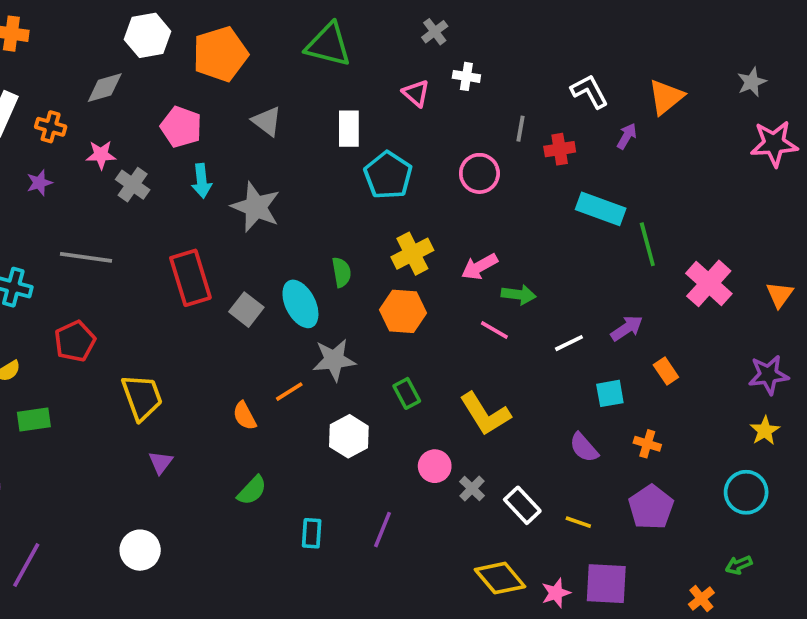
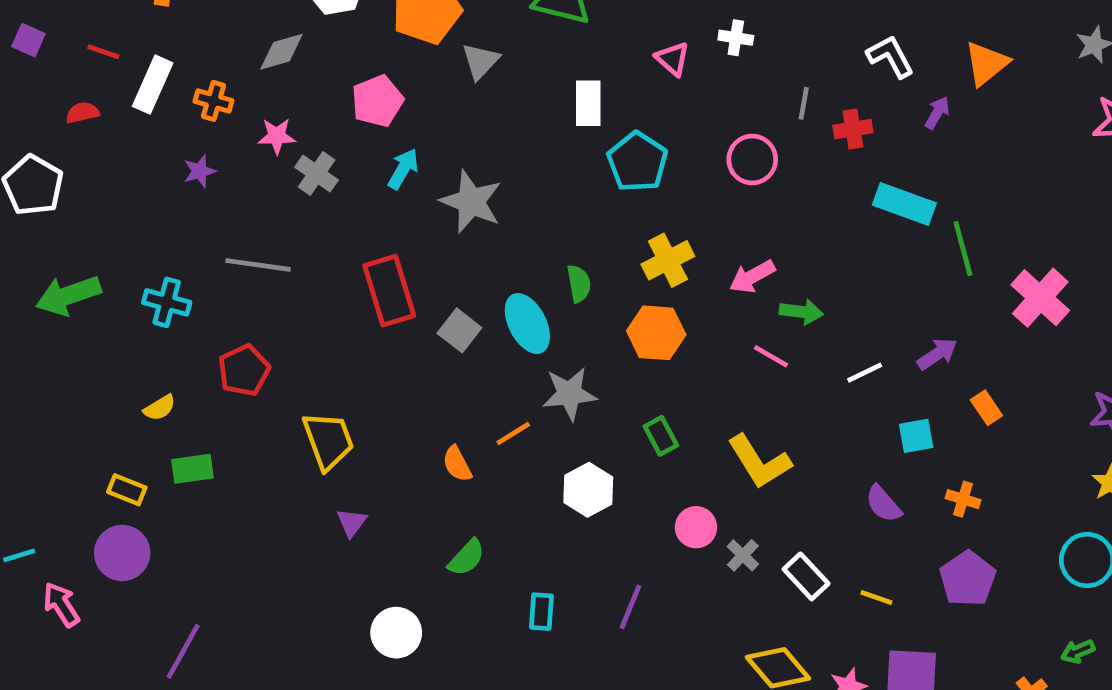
gray triangle: (267, 121) -> (481, 61), moved, turned 36
pink pentagon: (181, 127) -> (377, 101), turned 30
cyan arrow: (202, 181) -> (403, 169), turned -144
white circle: (140, 550) -> (396, 633), moved

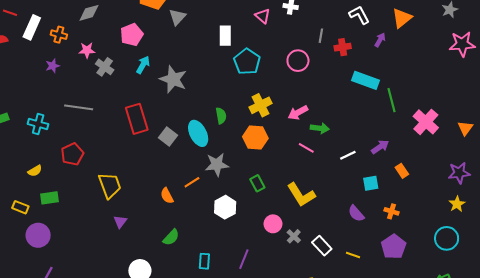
purple circle: (122, 553) -> (38, 235), moved

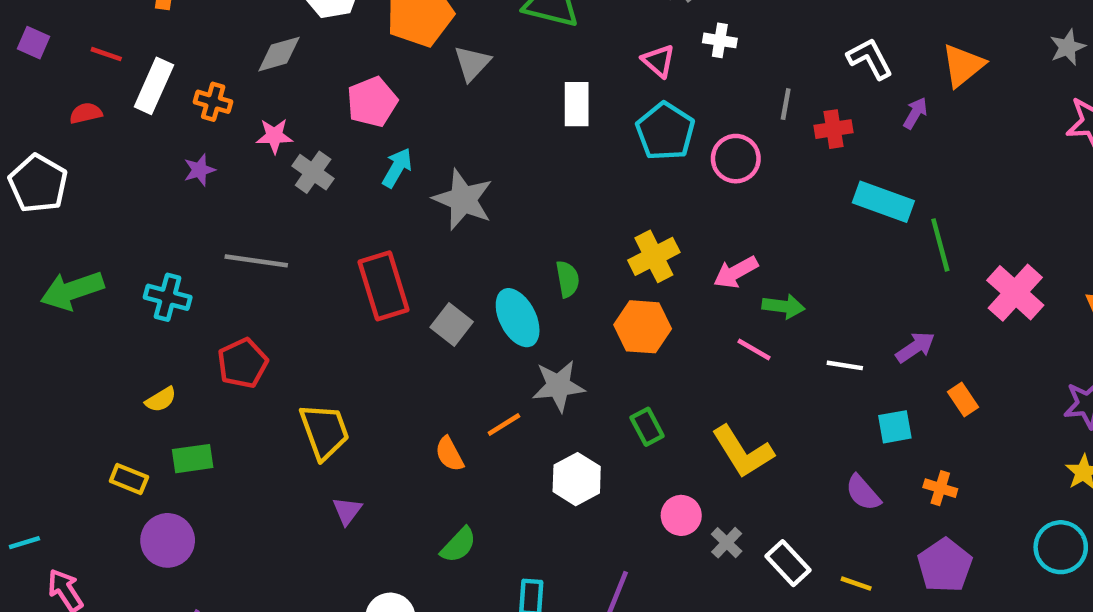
cyan pentagon: (247, 62) -> (665, 131), moved
white line: (348, 155) -> (845, 365), turned 35

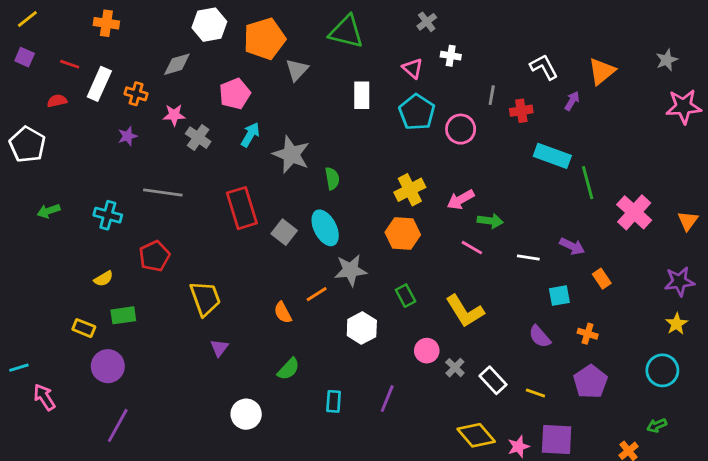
green semicircle: (568, 279) -> (332, 178), moved
green arrow: (72, 290) -> (49, 211), size x0.6
purple arrow: (915, 347) -> (572, 246), turned 60

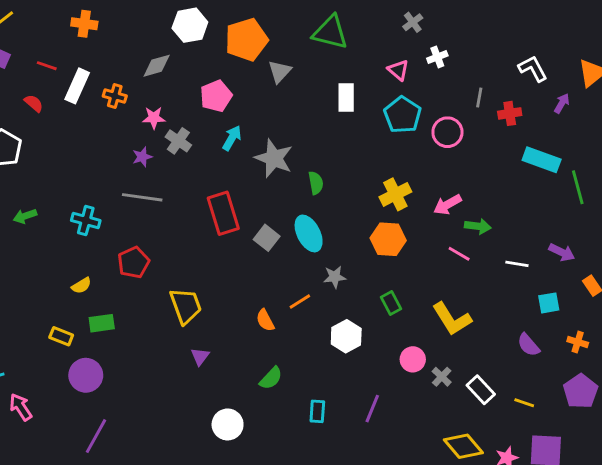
white cross: (451, 56) -> (437, 57), turned -30
red semicircle: (57, 101) -> (34, 103), turned 54
purple star: (128, 136) -> (142, 157), moved
gray star: (351, 270) -> (335, 277), size x0.7

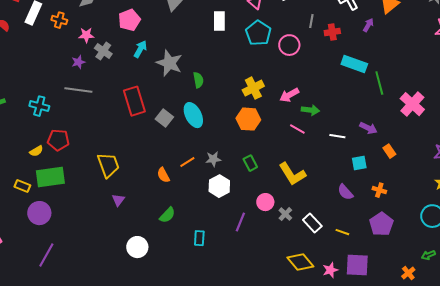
red pentagon: (134, 262) -> (58, 140), moved, turned 30
gray star: (335, 277) -> (213, 159), moved
green rectangle: (102, 323) -> (50, 177), size x1.6
purple line: (372, 409) -> (240, 222), moved

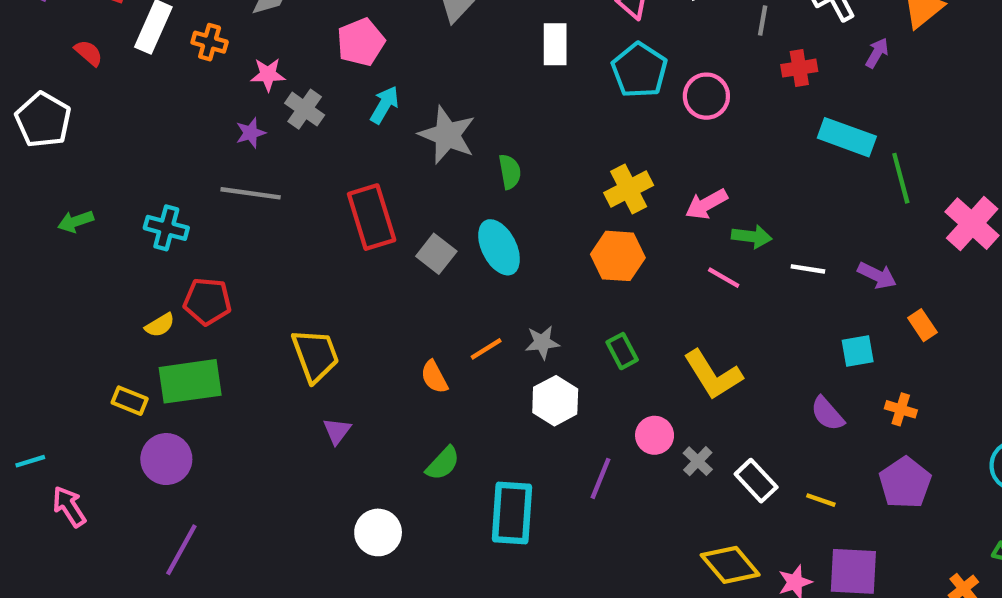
gray line: (311, 21) -> (763, 21), moved
white line: (337, 136) -> (808, 269), moved
cyan rectangle: (199, 238) -> (512, 513), size x1.8

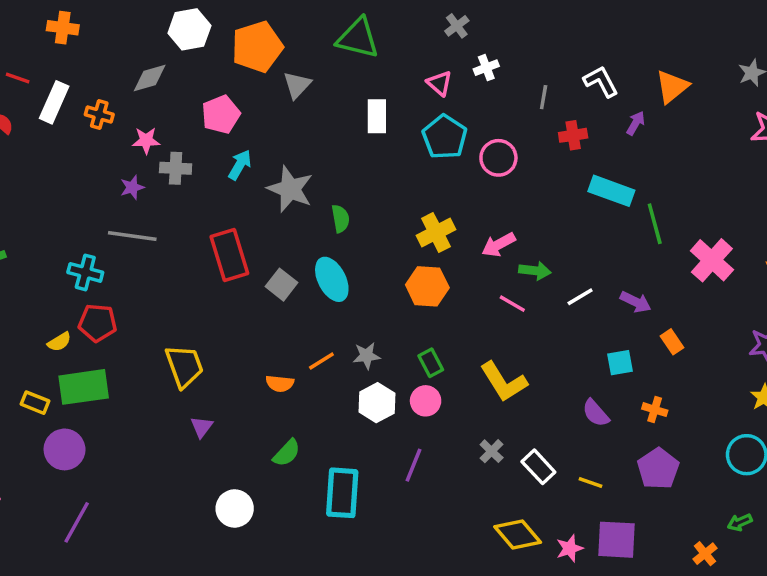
gray cross: (305, 109) -> (176, 168), turned -32
cyan cross: (166, 228) -> (85, 272), moved
white line: (808, 269) -> (580, 297), turned -40
orange semicircle: (434, 377) -> (280, 384), turned -56
pink circle: (655, 435) -> (426, 401), moved

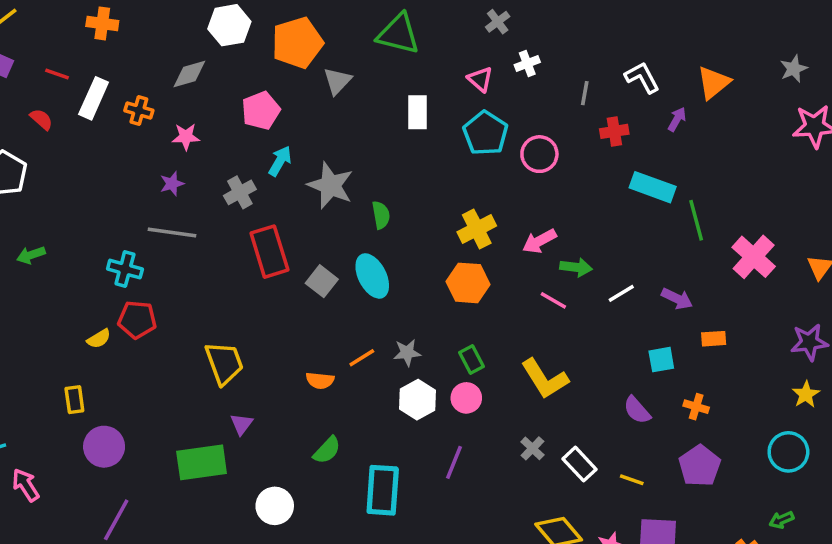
gray cross: (176, 168) -> (240, 192), moved, turned -32
orange rectangle: (672, 342) -> (714, 339), turned -60
green rectangle: (84, 387) -> (202, 462), moved
yellow rectangle: (35, 403) -> (74, 400), turned 60

